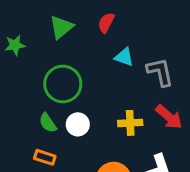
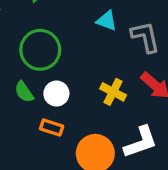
yellow cross: (130, 123) -> (113, 92), turned 30
orange rectangle: (45, 157) -> (52, 127), moved

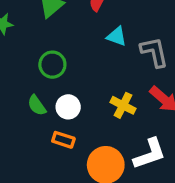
green circle: (40, 50) -> (52, 65), size x0.7

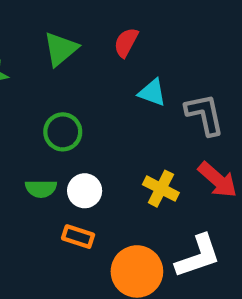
green semicircle: (37, 105) -> (41, 189), turned -55

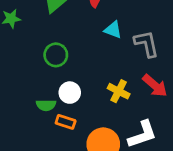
green semicircle: (41, 189) -> (46, 105), moved

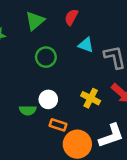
green circle: (56, 55) -> (46, 57), moved
orange rectangle: (66, 122) -> (58, 125), moved

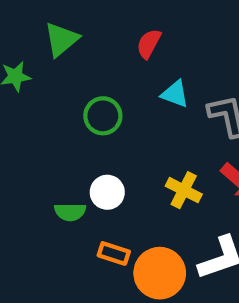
green triangle: (35, 21) -> (61, 39), moved
orange rectangle: (58, 125) -> (114, 253), moved

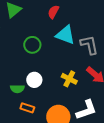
cyan triangle: (175, 94) -> (65, 35), size x1.5
orange rectangle: (114, 253) -> (27, 108), moved

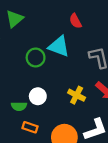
red semicircle: (53, 12) -> (75, 21), moved, turned -56
cyan triangle: (65, 35) -> (59, 46), moved

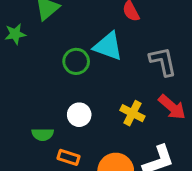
green semicircle: (19, 106) -> (43, 134), moved

